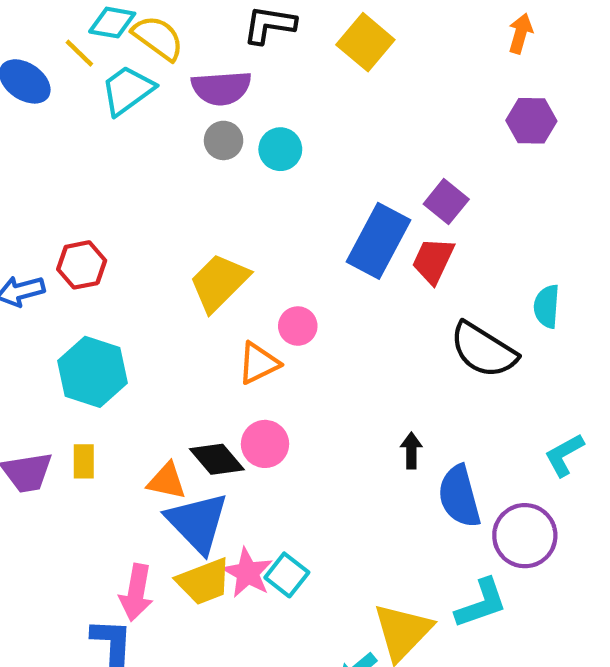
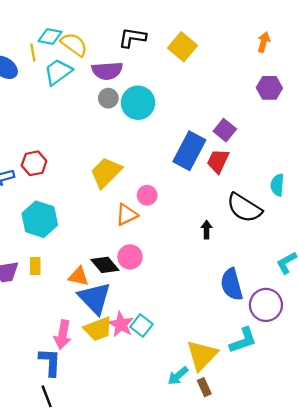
yellow line: (79, 53) -> (33, 52), turned 36
cyan circle: (280, 149) -> (138, 103), size x1.5
black arrow: (411, 450) -> (207, 230), moved

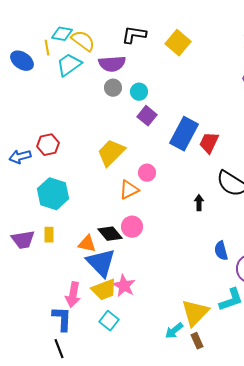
cyan circle: (138, 103) -> (139, 92), size x0.6
purple square: (225, 130) -> (147, 116), moved
blue semicircle: (232, 284) -> (221, 251), size x0.7
cyan square: (141, 325) -> (109, 321), moved

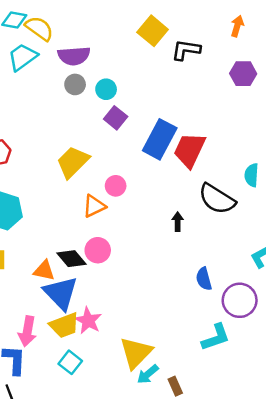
black L-shape: (134, 35) -> (186, 50), moved
red trapezoid: (209, 143) -> (190, 150), size x1.4
yellow triangle: (195, 313) -> (136, 353), moved

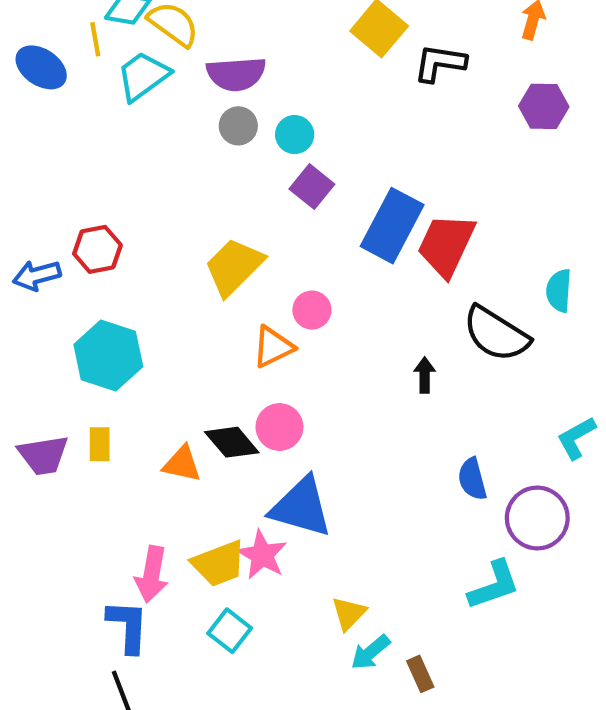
blue triangle: (61, 293) -> (301, 507), moved, turned -30
yellow triangle: (136, 353) -> (349, 613), size x0.6

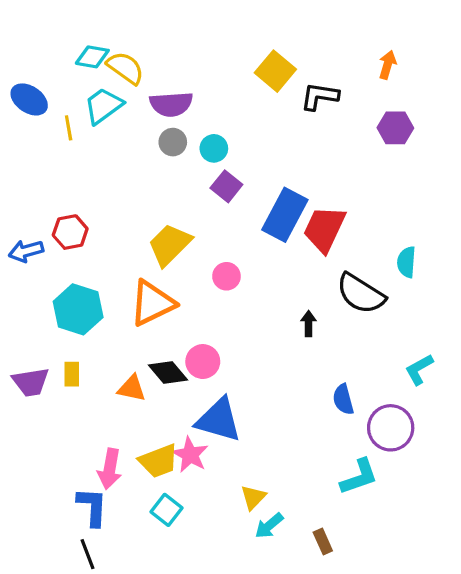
yellow line: (95, 39) -> (69, 128), moved
orange triangle: (273, 347) -> (152, 303), moved, size x1.5
brown rectangle: (420, 674) -> (323, 541), moved

